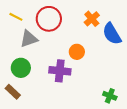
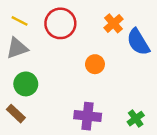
gray triangle: (29, 39) -> (17, 48), moved
purple cross: (60, 71) -> (88, 116), moved
green cross: (110, 96) -> (136, 119), turned 32

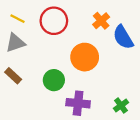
orange circle: (95, 64) -> (85, 57), size x1.6
green circle: (26, 84) -> (54, 80), moved
brown rectangle: (16, 114) -> (13, 76), moved

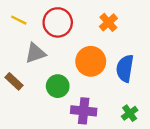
blue semicircle: (123, 37) -> (125, 68), moved, turned 40
gray triangle: (15, 43) -> (35, 53), moved

